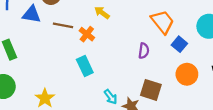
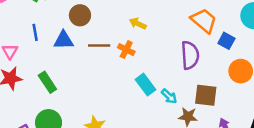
purple semicircle: (144, 51) -> (190, 55), size x1.6
cyan rectangle: (85, 66) -> (145, 85), moved
cyan arrow: (111, 97) -> (169, 96), moved

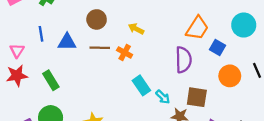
brown circle: (80, 15) -> (97, 19), moved
orange trapezoid: (204, 21) -> (197, 28), turned 80

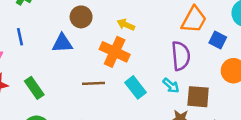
blue triangle: (67, 42) -> (62, 43), moved
brown line: (100, 48) -> (94, 83), moved
orange cross: (125, 53) -> (115, 52), size x1.6
cyan arrow: (163, 97) -> (171, 85), moved

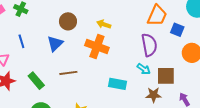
blue triangle: (62, 43) -> (55, 44), turned -36
brown line: (94, 83) -> (68, 73), moved
cyan rectangle: (136, 87) -> (118, 84), moved, turned -36

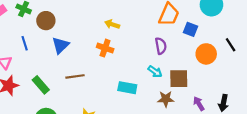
brown circle: (68, 21) -> (46, 21), moved
purple semicircle: (149, 45) -> (161, 46), size x0.7
orange cross: (97, 46) -> (105, 48), size x0.7

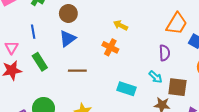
brown circle: (46, 21) -> (68, 13), moved
green rectangle: (41, 85) -> (40, 62), moved

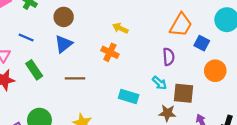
blue line: (33, 32) -> (26, 38), turned -56

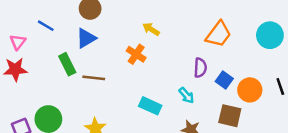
blue square: (202, 43) -> (224, 80), moved
green rectangle: (34, 70) -> (67, 64), moved
brown square: (184, 93) -> (230, 116), moved

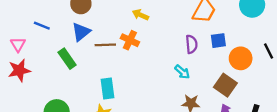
brown line: (94, 78) -> (105, 45), moved
blue square: (224, 80) -> (218, 41), moved, turned -35
cyan rectangle: (150, 106) -> (107, 88), moved, turned 66
brown square: (230, 116) -> (225, 85), turned 30

